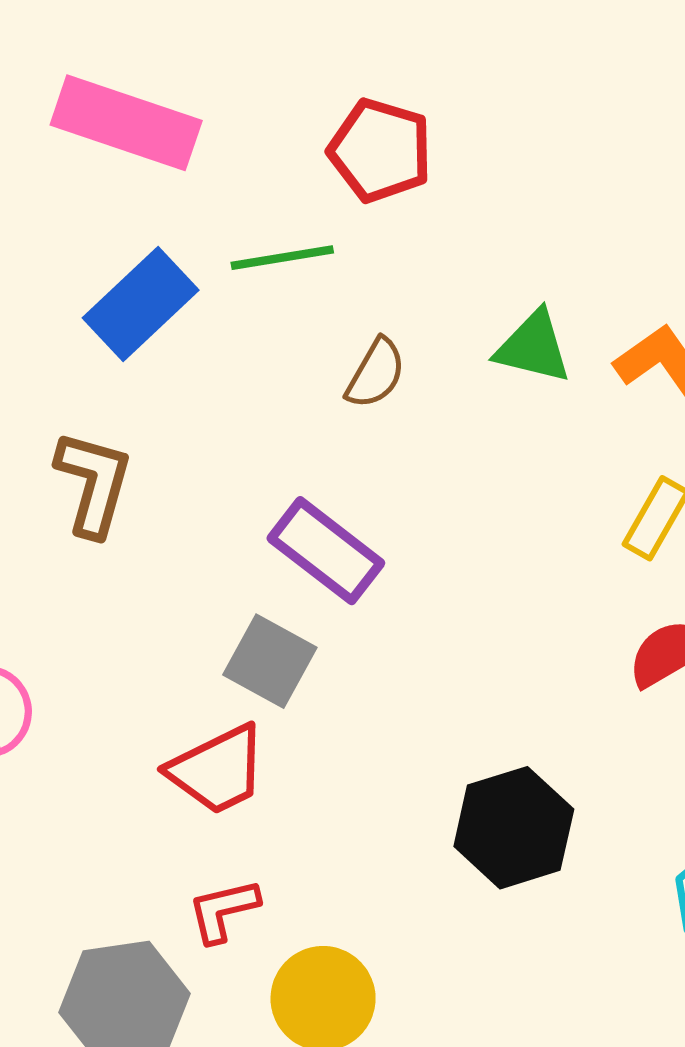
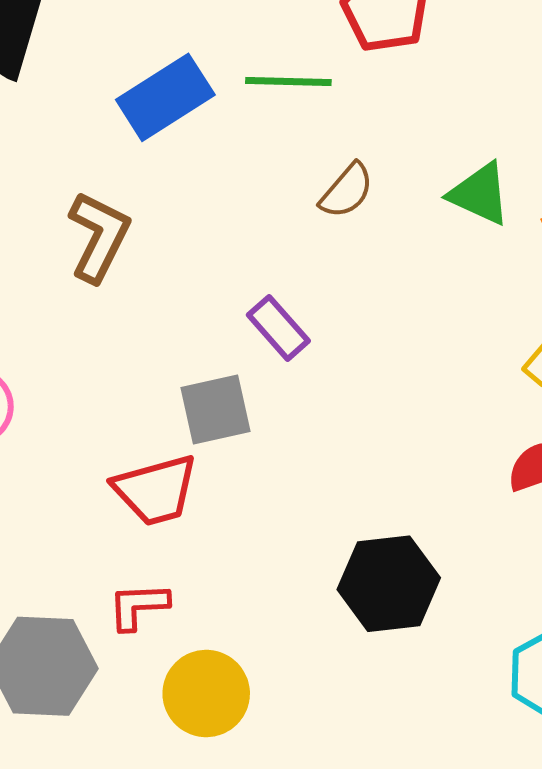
purple rectangle: (326, 551) -> (278, 328), size x0.7
gray square: (270, 661) -> (215, 409), turned 38

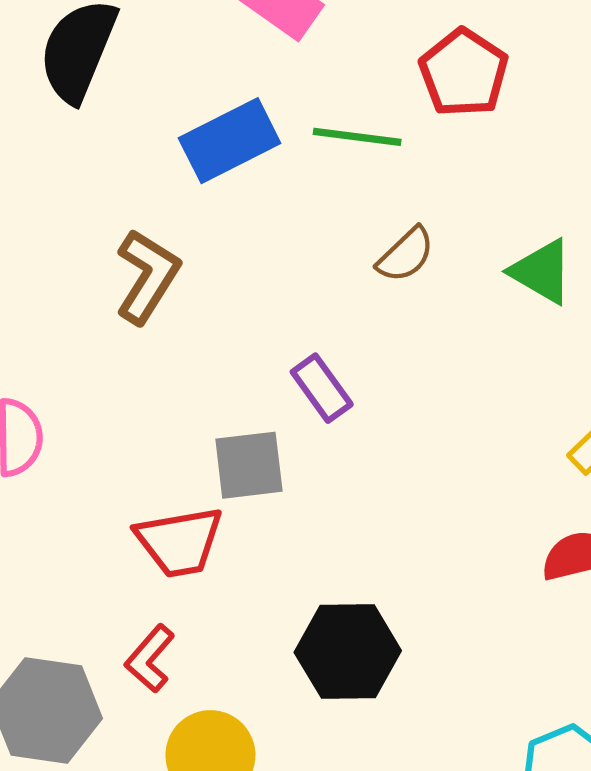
black hexagon: (389, 584) -> (348, 651), moved
red L-shape: (138, 606) -> (150, 659), turned -52

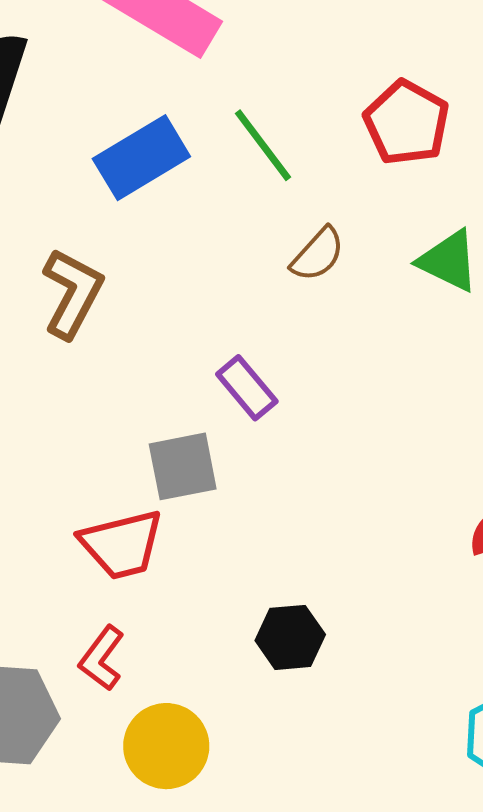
red pentagon: (464, 73) -> (407, 123), moved
green line: (357, 137) -> (263, 145), turned 50
black hexagon: (348, 651) -> (290, 637), size x0.7

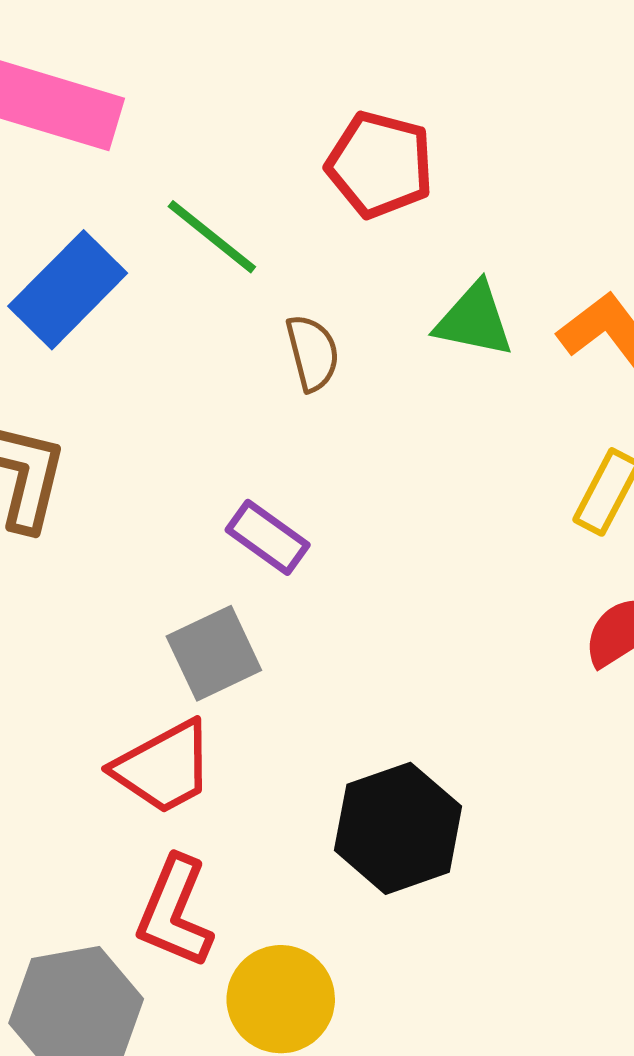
brown semicircle: (318, 254) -> (313, 353), turned -42
black hexagon: (290, 637) -> (398, 828), size x1.5
red L-shape: (102, 658) -> (175, 912), size x1.4

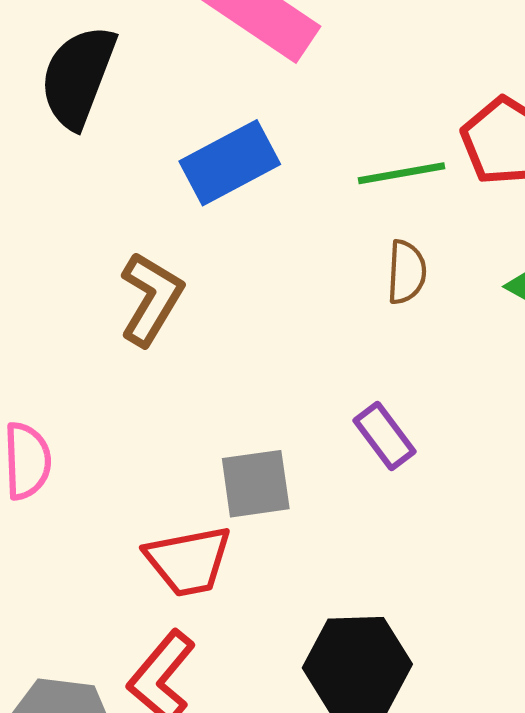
green line: (212, 237) -> (402, 173), moved, turned -66
purple rectangle: (268, 537) -> (384, 436), moved

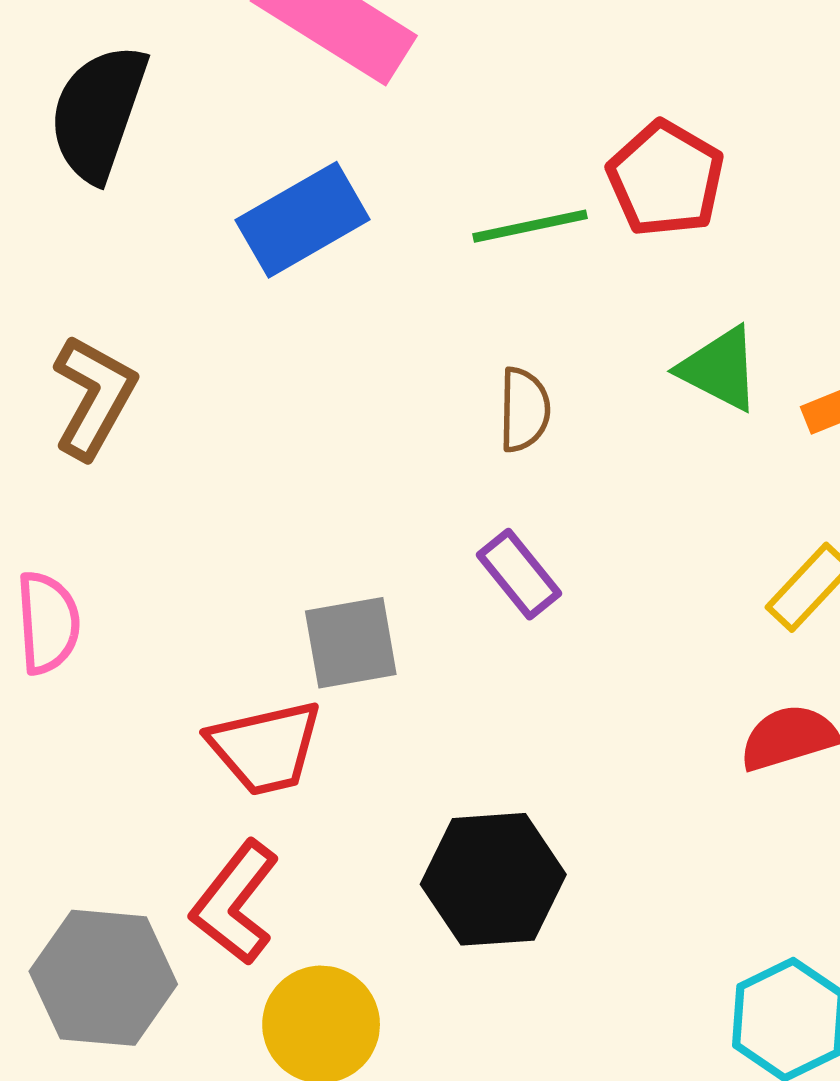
brown semicircle: (406, 272) -> (524, 410), moved
brown L-shape: (151, 299) -> (94, 397), moved

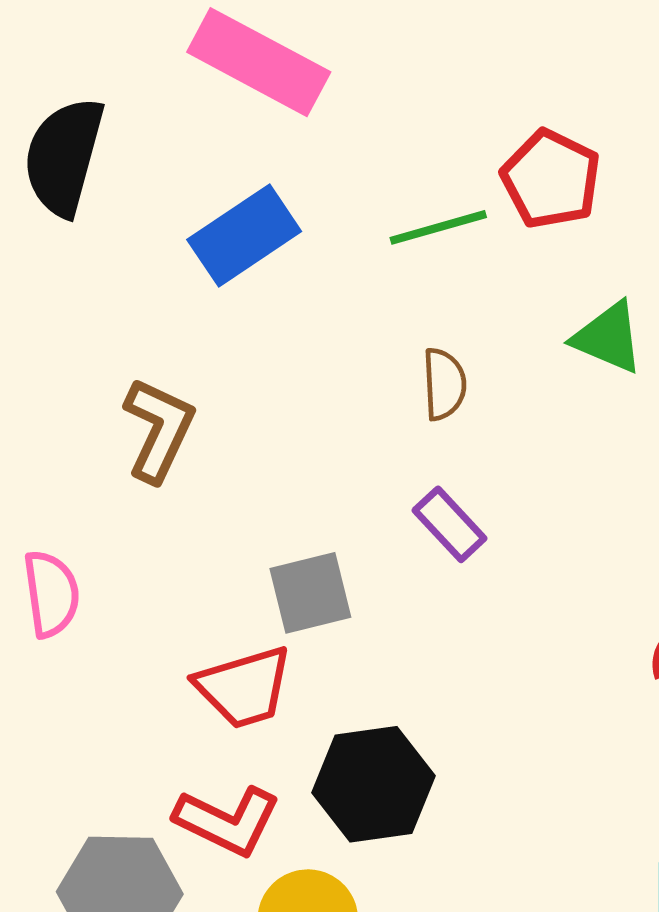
brown L-shape: (94, 397) -> (159, 430), moved
black hexagon: (493, 879) -> (373, 784), moved
red L-shape: (235, 903) -> (227, 821), turned -98

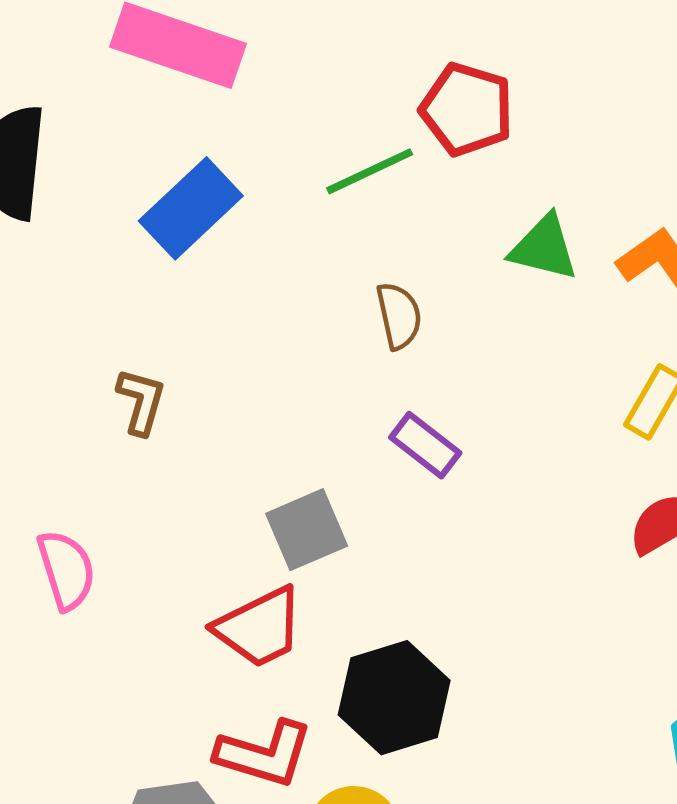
brown L-shape: (159, 430) -> (141, 401), size x0.7

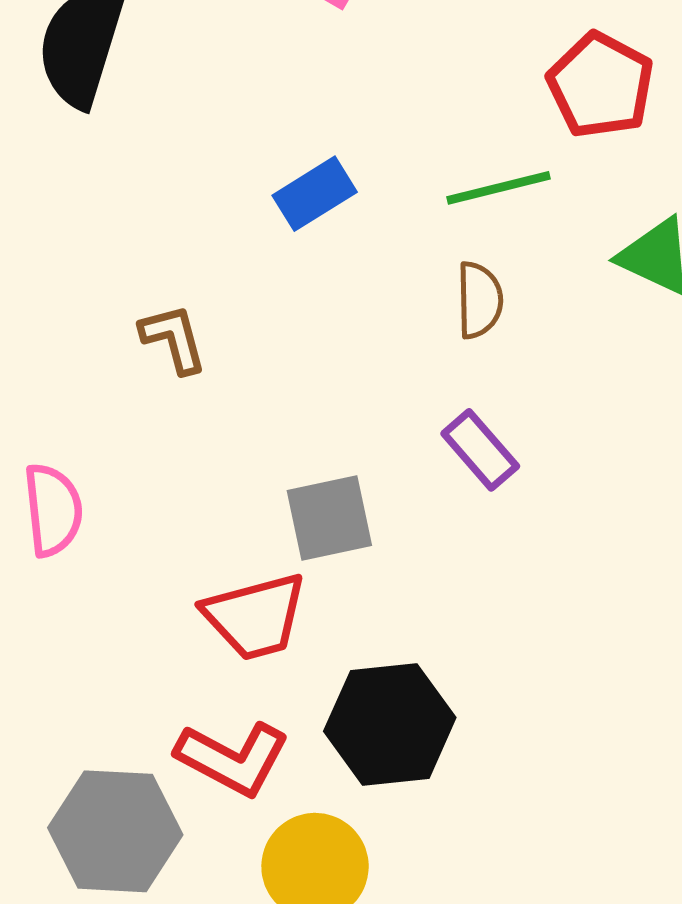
green line: (370, 171) -> (499, 188), moved
blue rectangle: (191, 208) -> (315, 194), moved, size x0.7
brown L-shape: (141, 401) -> (173, 339), turned -42

